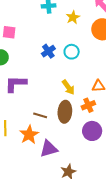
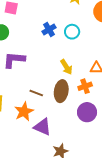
purple triangle: (49, 149) -> (43, 127), turned 36

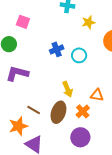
orange cross: (85, 86) -> (83, 111), turned -32

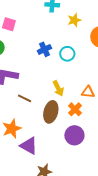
brown line: (34, 110) -> (25, 98), moved

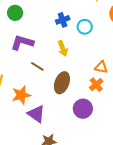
yellow arrow: (58, 88) -> (63, 48), moved
orange cross: (75, 109) -> (96, 85), moved

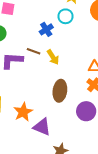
cyan circle: (85, 27) -> (65, 16), moved
brown line: (37, 66) -> (34, 51), moved

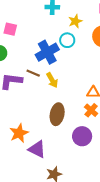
blue cross: (46, 29) -> (47, 52), size x1.6

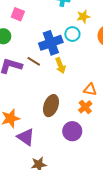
yellow arrow: (52, 80) -> (60, 66), moved

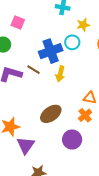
yellow arrow: (60, 66) -> (60, 74), turned 35
brown ellipse: (51, 106) -> (51, 114), turned 35
purple triangle: (26, 137) -> (26, 145), turned 30

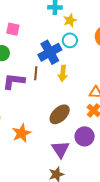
yellow star: (83, 25) -> (70, 20), moved
brown line: (34, 70) -> (36, 73), turned 72
purple triangle: (26, 145) -> (60, 149), moved

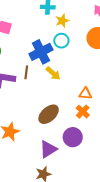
yellow arrow: (63, 73) -> (53, 73), turned -56
purple triangle: (60, 149) -> (48, 149), turned 30

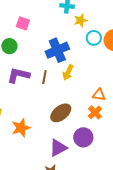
cyan circle: (61, 41) -> (94, 38), moved
brown line: (26, 72) -> (44, 77), moved
yellow arrow: (53, 73) -> (68, 72), turned 70

